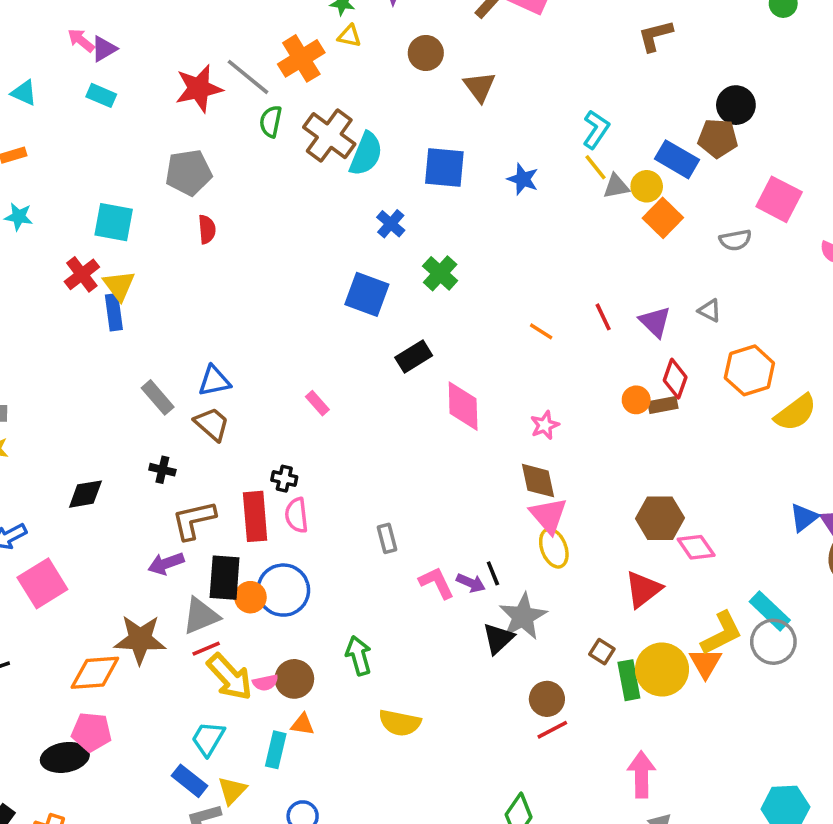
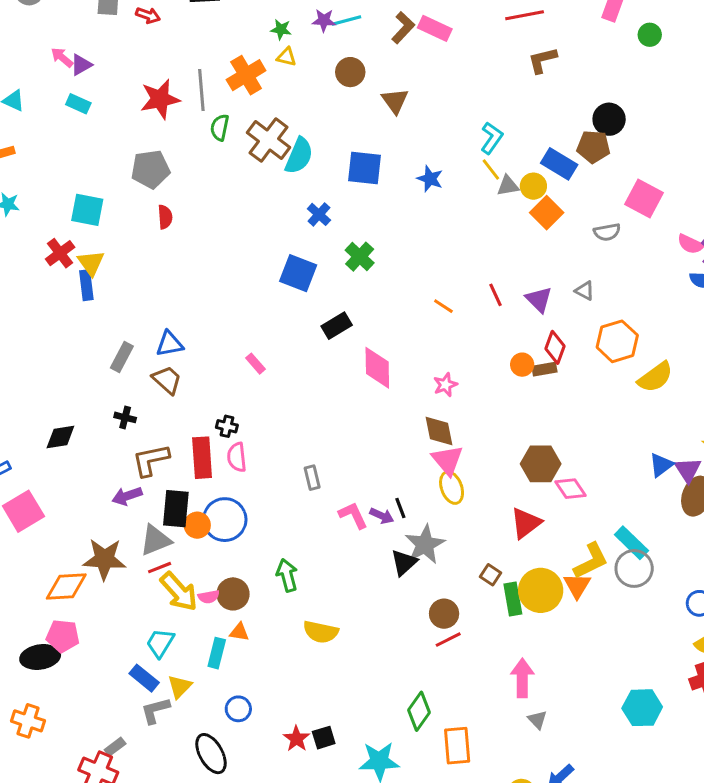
gray line: (248, 77) -> (201, 90), turned 45
gray rectangle: (158, 397) -> (122, 357), turned 68

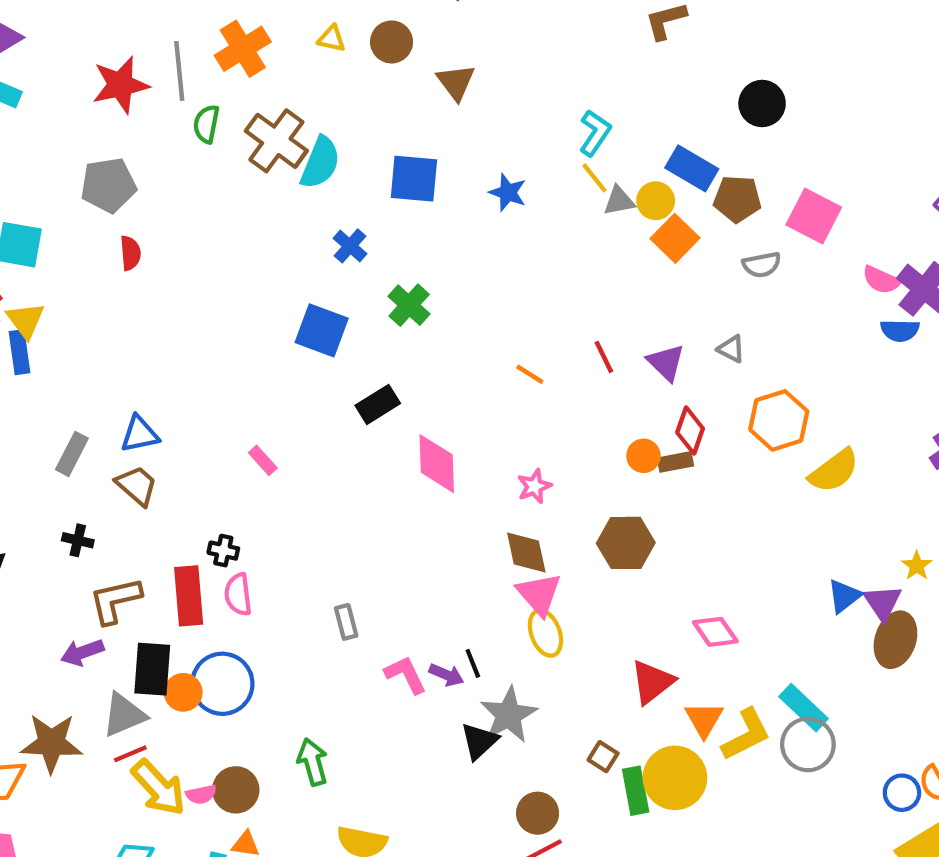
yellow triangle: (287, 57) -> (332, 39), moved
brown pentagon: (593, 147) -> (737, 199), moved
brown hexagon: (541, 464) -> (626, 543), moved
orange triangle: (577, 585) -> (704, 719), moved

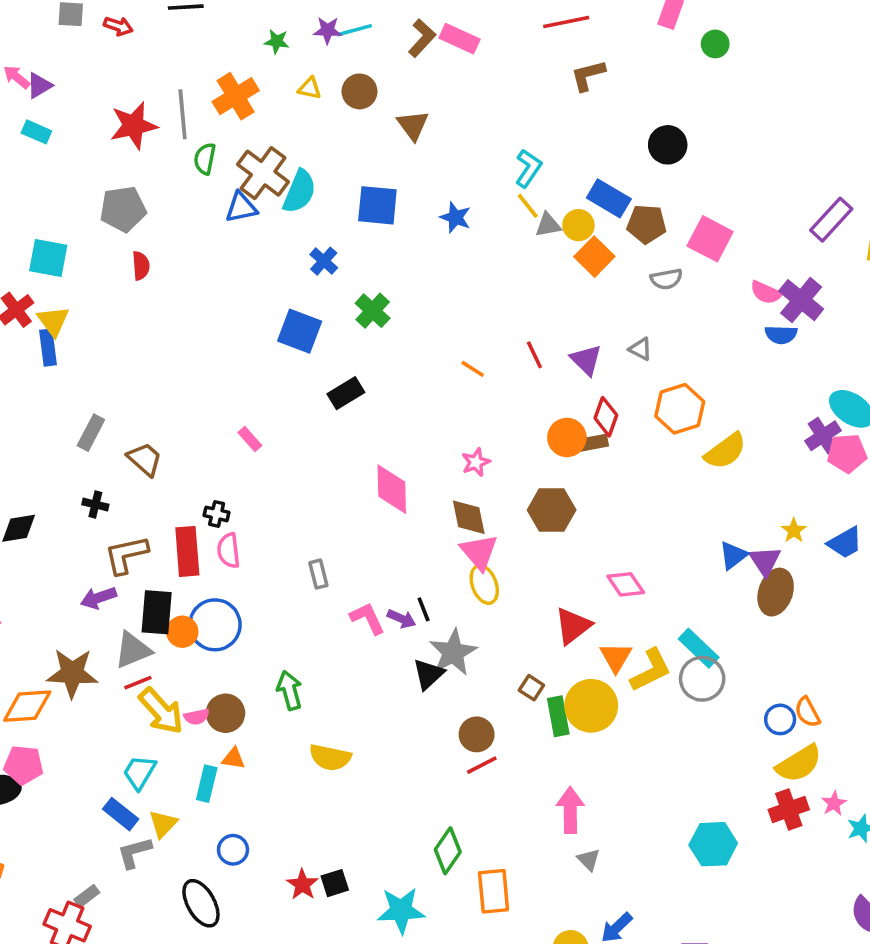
blue triangle: (140, 434) -> (241, 208), moved
orange circle: (643, 456) -> (567, 437), size x1.4
pink diamond: (437, 464) -> (392, 489), moved

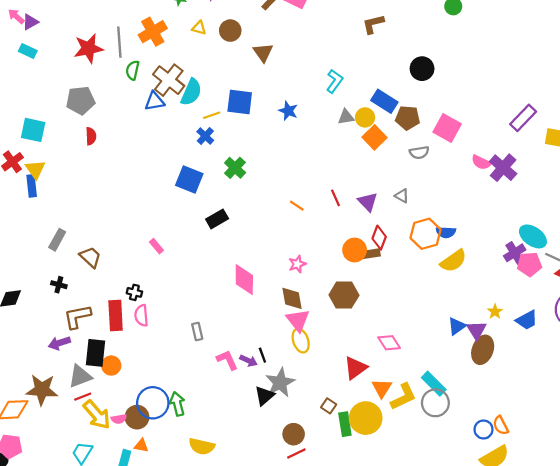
yellow line: (528, 206) -> (212, 115), moved, turned -72
blue semicircle: (781, 335) -> (446, 232), moved
blue circle: (215, 625) -> (153, 403), moved

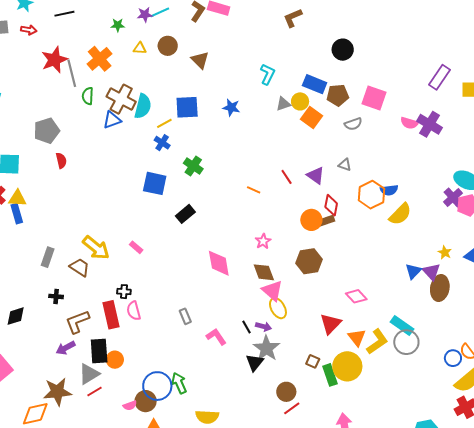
red star: (88, 48) -> (54, 60), moved
yellow triangle: (35, 169) -> (17, 198), turned -42
purple arrow: (248, 361) -> (264, 327), moved
yellow arrow: (97, 415) -> (96, 248), moved

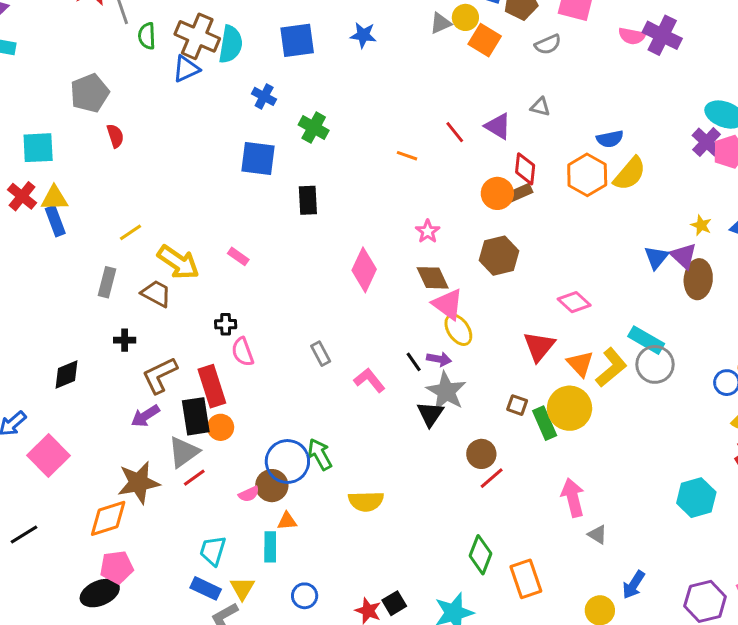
yellow line: (164, 123) -> (130, 232), moved
orange hexagon: (371, 195) -> (587, 175), moved
black rectangle: (185, 214) -> (308, 200), turned -48
pink diamond: (219, 263) -> (364, 270), turned 40
red rectangle: (111, 315) -> (212, 386), moved

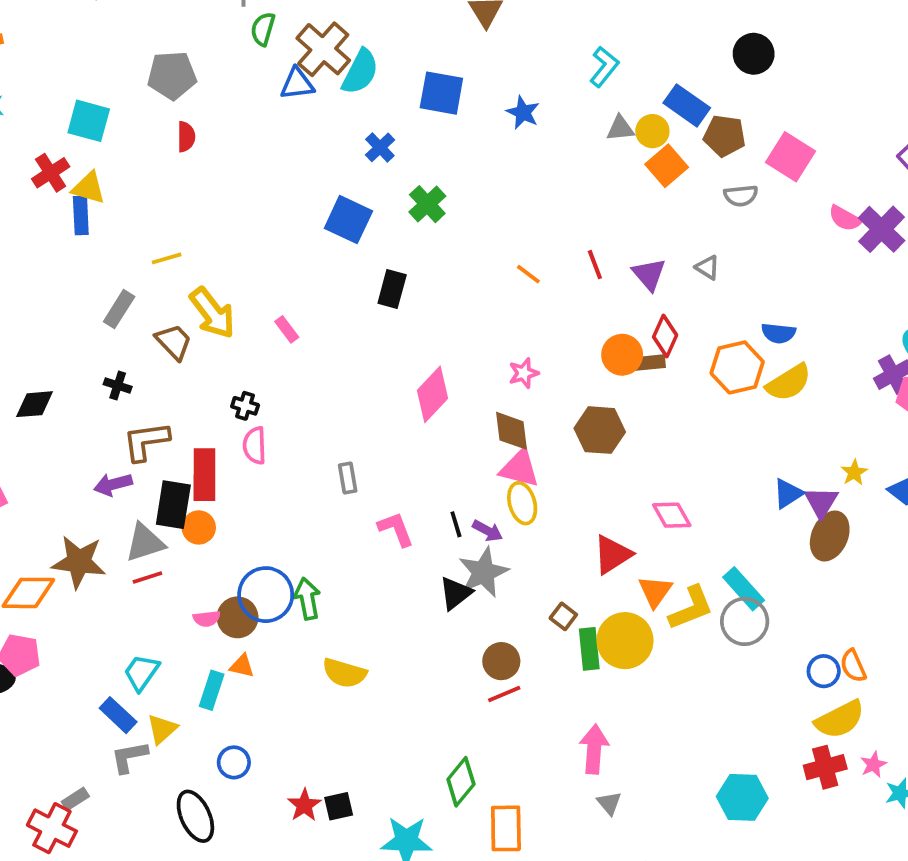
pink triangle: (448, 304) -> (520, 468), turned -40

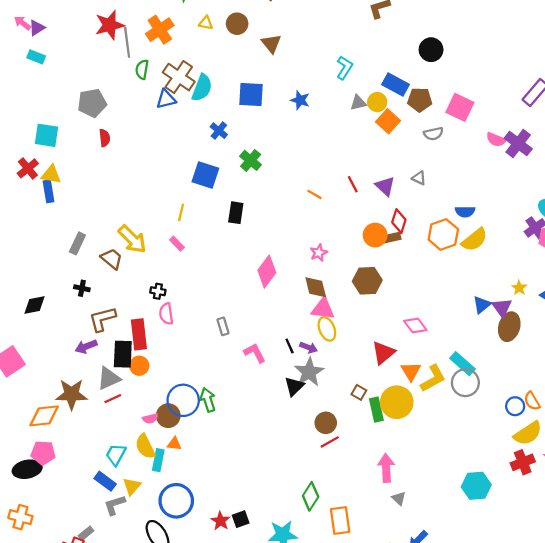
yellow line: (167, 258) -> (181, 212), moved, turned -54
yellow semicircle: (344, 673) -> (145, 446), moved, turned 55
blue circle: (234, 762) -> (176, 501), size x1.8

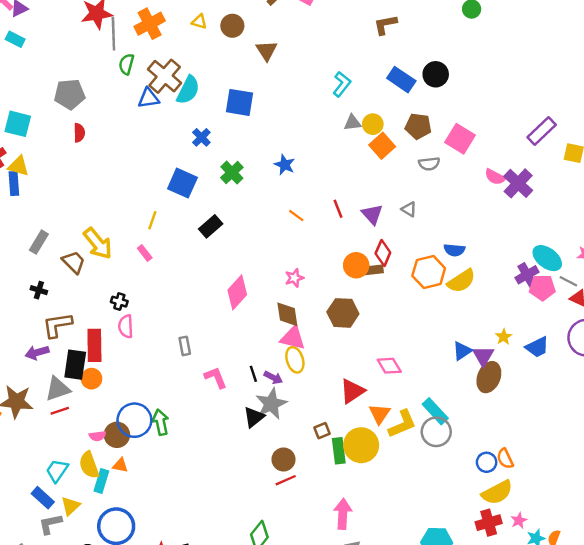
blue rectangle: (396, 85) -> (401, 80), moved
blue star: (300, 100) -> (285, 165), moved
black rectangle: (236, 213) -> (211, 226), turned 35
brown square: (359, 392) -> (322, 431), turned 32

